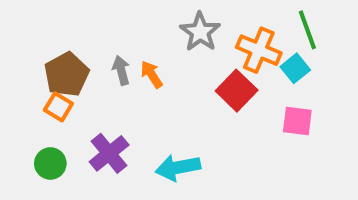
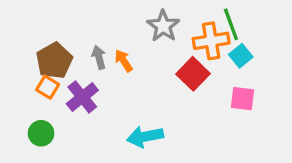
green line: (307, 30) -> (231, 24), moved
orange cross: (259, 50) -> (211, 41), turned -32
purple cross: (109, 153) -> (82, 97), moved

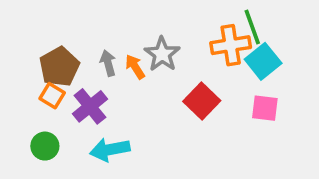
gray star: (163, 26) -> (162, 54), moved
cyan square: (241, 56) -> (263, 61), size x1.4
red square: (193, 74) -> (202, 101), moved
cyan arrow: (145, 137) -> (110, 150), moved

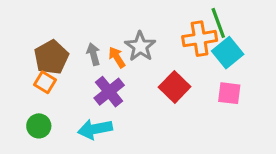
purple cross: (90, 106) -> (109, 92), moved

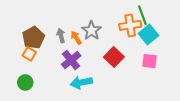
cyan arrow: (95, 129) -> (81, 82), moved

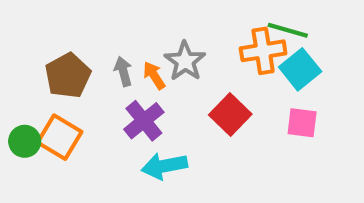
green line: (142, 15) -> (288, 30), turned -54
orange square: (29, 54) -> (60, 137), moved, size x1.5
green circle: (25, 82) -> (25, 141), moved

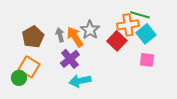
orange arrow: (154, 76) -> (75, 37), size x1.5
red square: (230, 115) -> (117, 41), moved
green circle: (25, 141) -> (19, 78), moved

